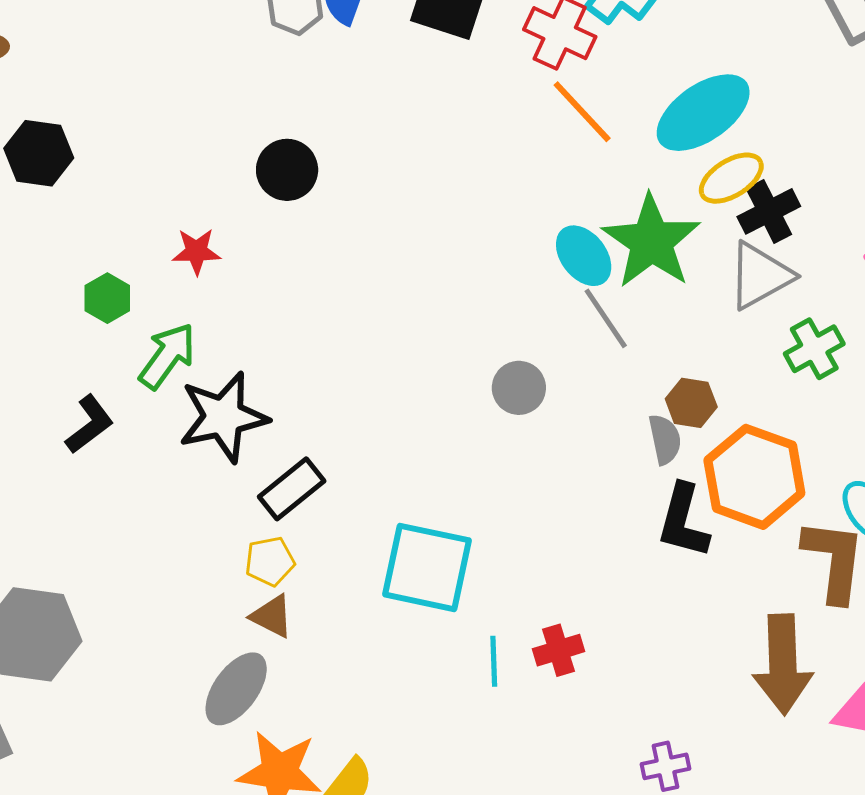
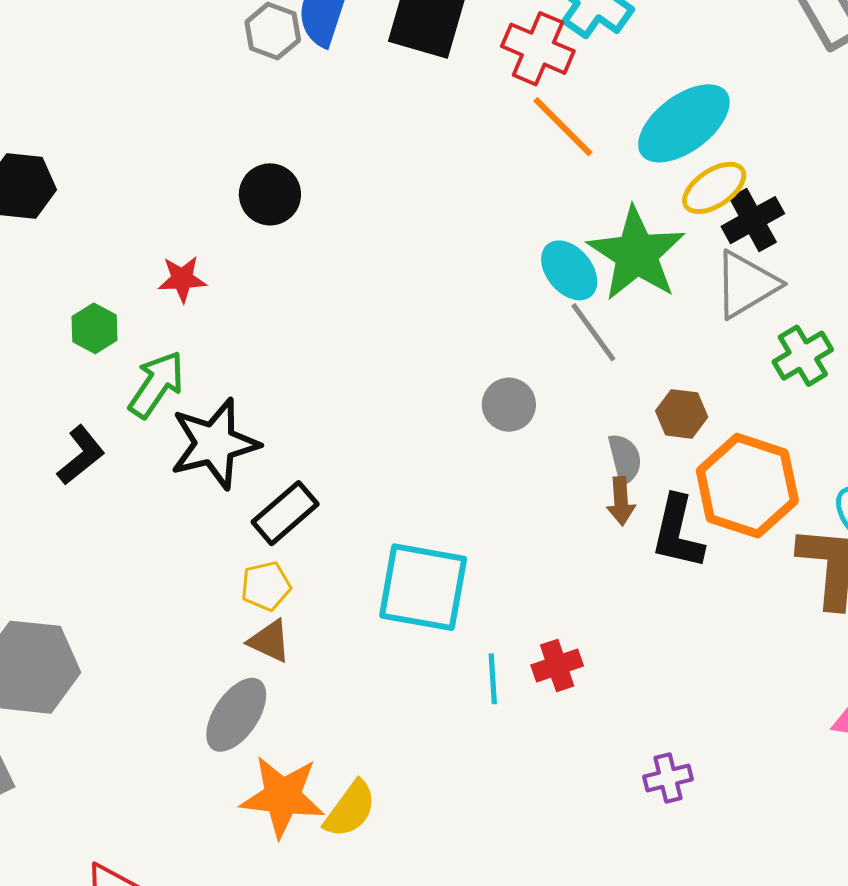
gray semicircle: (665, 439) -> (625, 459), moved
brown arrow: (783, 664) -> (621, 501), moved, size x0.5

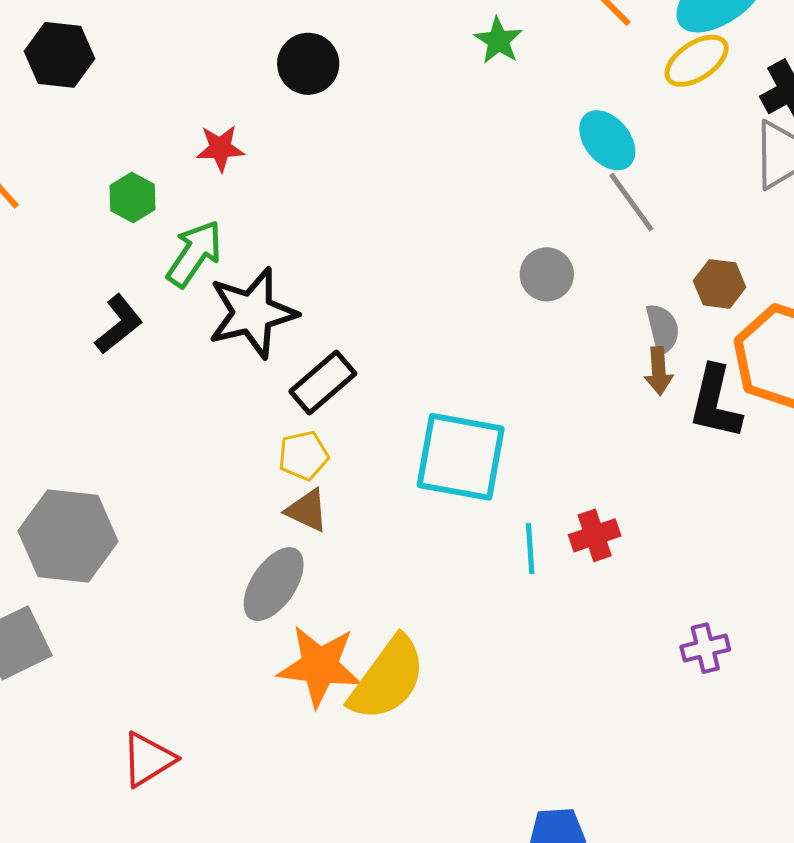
yellow ellipse: (714, 188) -> (697, 61), moved
green star: (636, 254) -> (498, 40), moved, size x0.5
yellow semicircle: (350, 809) -> (387, 679), size x1.5

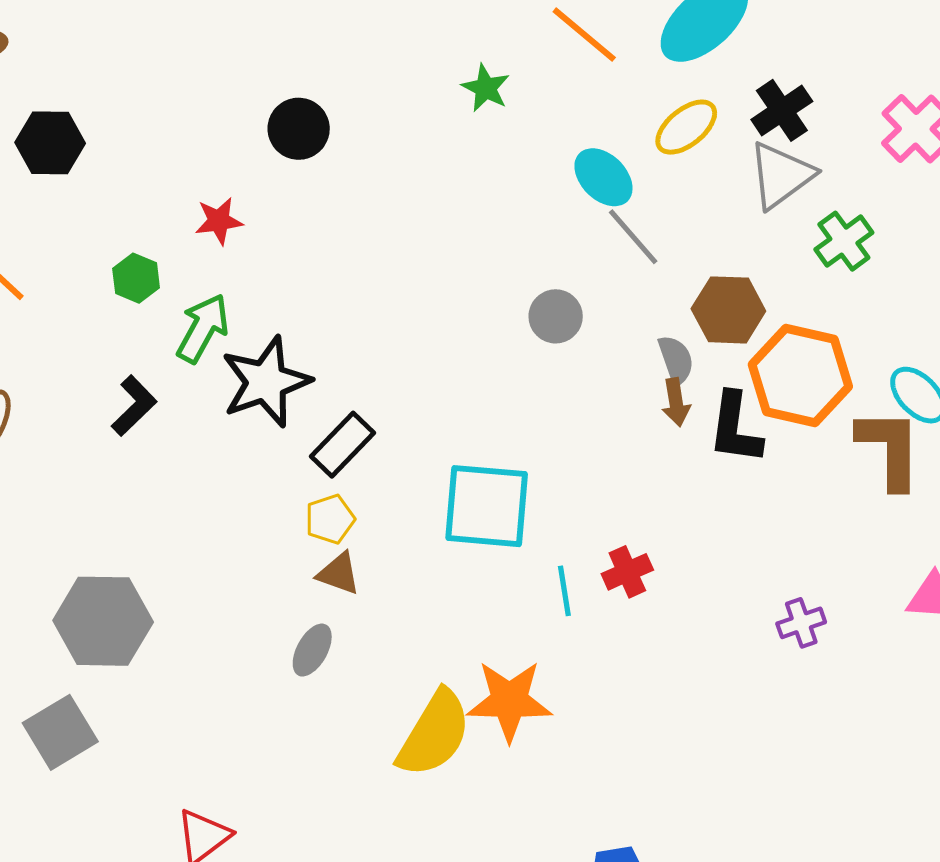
yellow ellipse: (697, 61) -> (686, 127), moved
brown hexagon: (719, 284) -> (728, 310), size x1.4
gray ellipse: (274, 584) -> (312, 650), size x0.7
purple cross: (705, 648) -> (801, 623), moved
orange star: (320, 666) -> (509, 701), moved

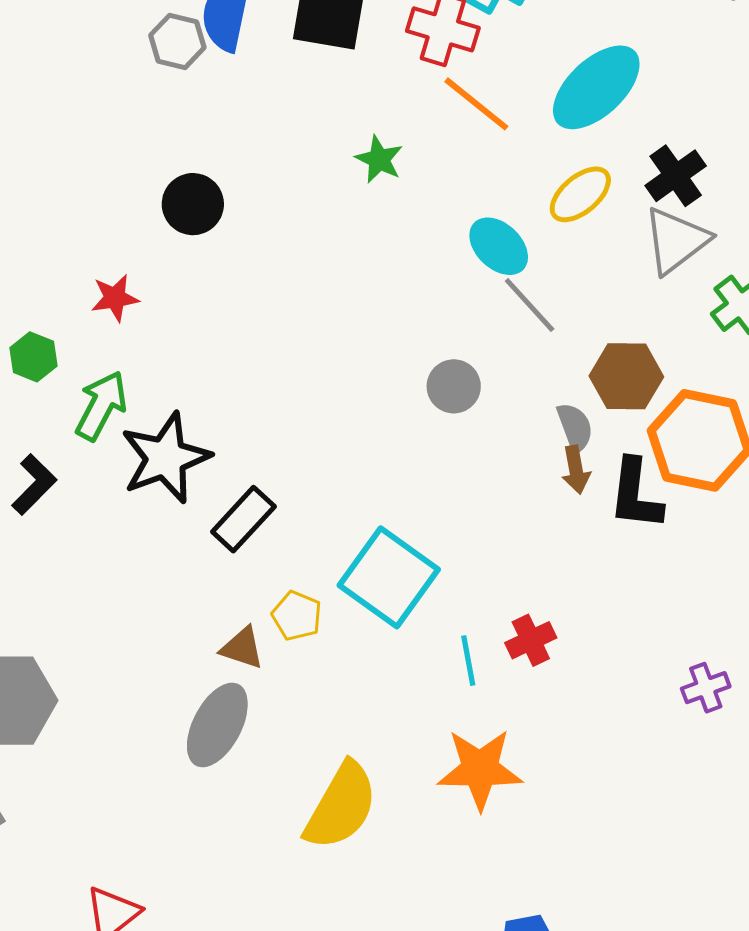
cyan square: (487, 506) -> (389, 577), turned 32
yellow pentagon: (330, 519) -> (297, 616), moved, turned -30
gray ellipse: (312, 650) -> (217, 725), size x1.6
orange star: (509, 701) -> (480, 769), moved

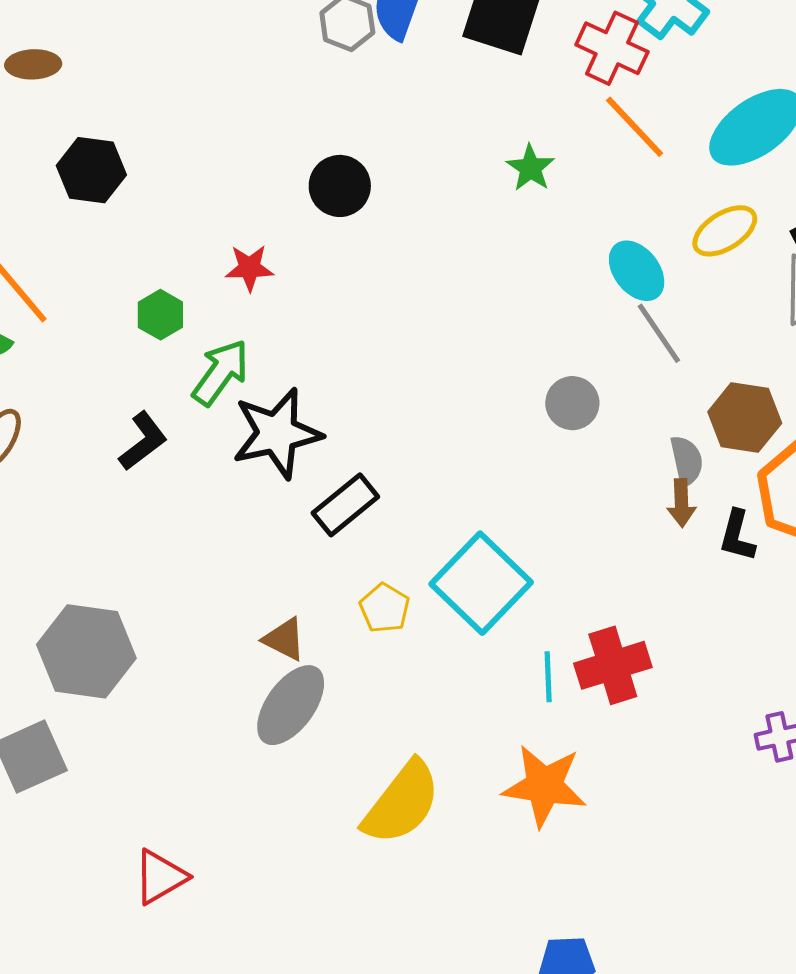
black L-shape: (636, 494) -> (737, 536), size x0.7
red cross: (531, 640) -> (613, 665), size x1.5
brown triangle: (242, 648) -> (284, 639), moved

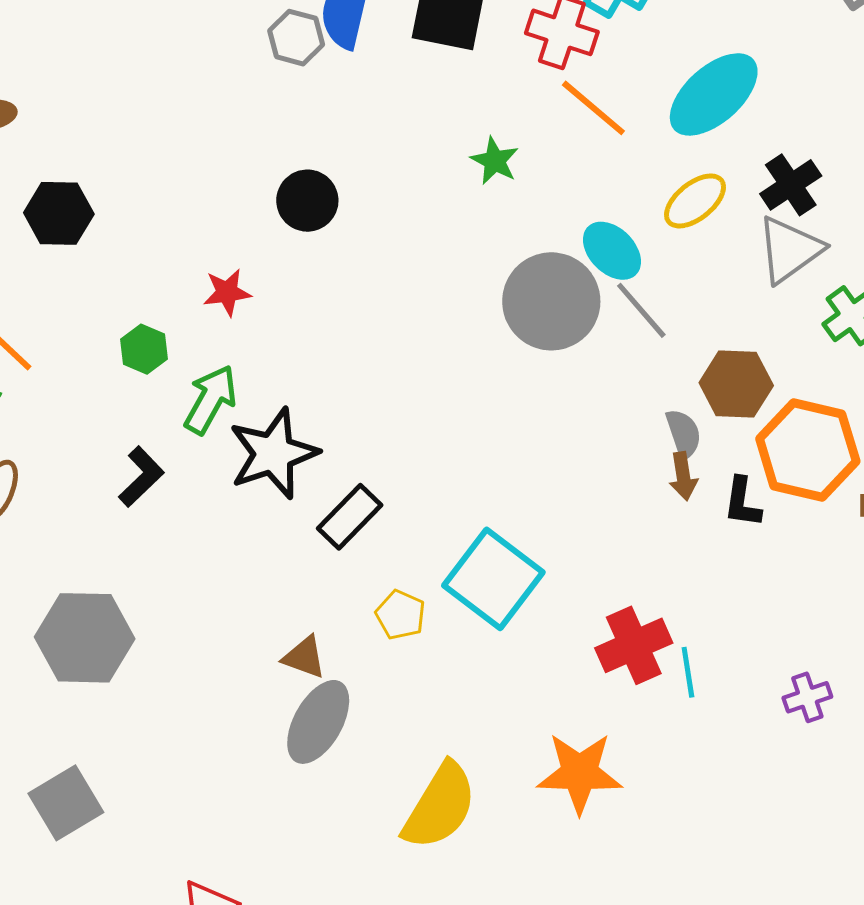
gray circle: (572, 403) -> (551, 301), moved, size x1.8
gray hexagon: (86, 651) -> (85, 638), moved
cyan line: (548, 677) -> (688, 672), moved

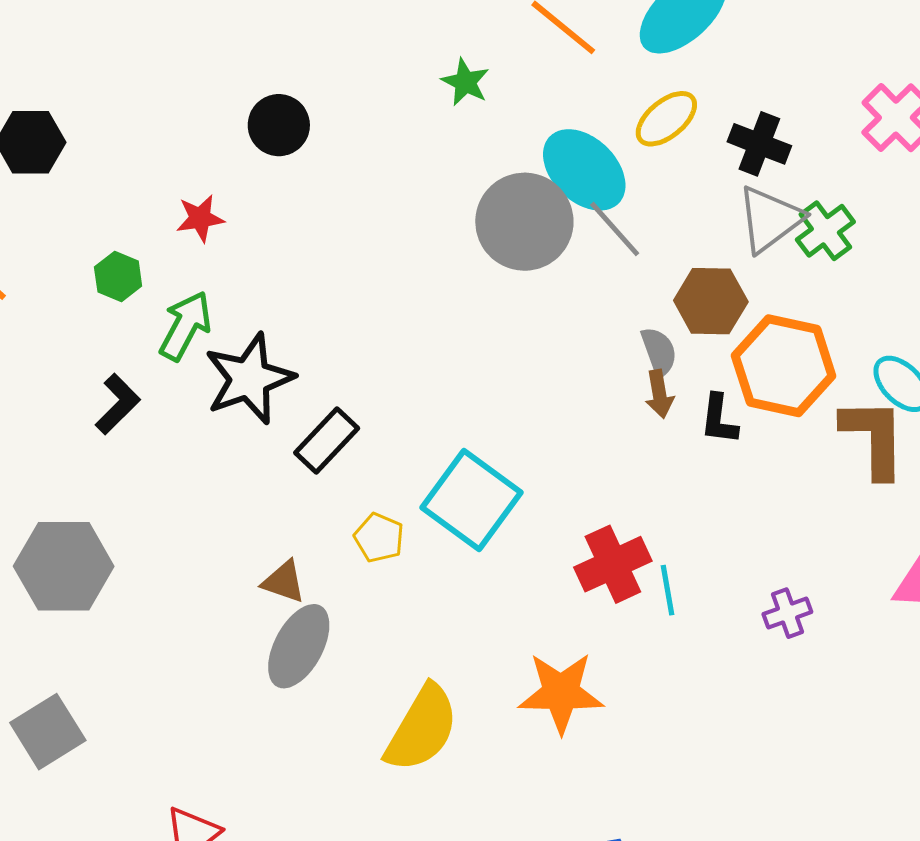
black cross: (791, 185) -> (759, 144), moved, turned -34
gray triangle: (789, 250) -> (770, 219), moved
cyan ellipse: (612, 251) -> (584, 170), size x1.4

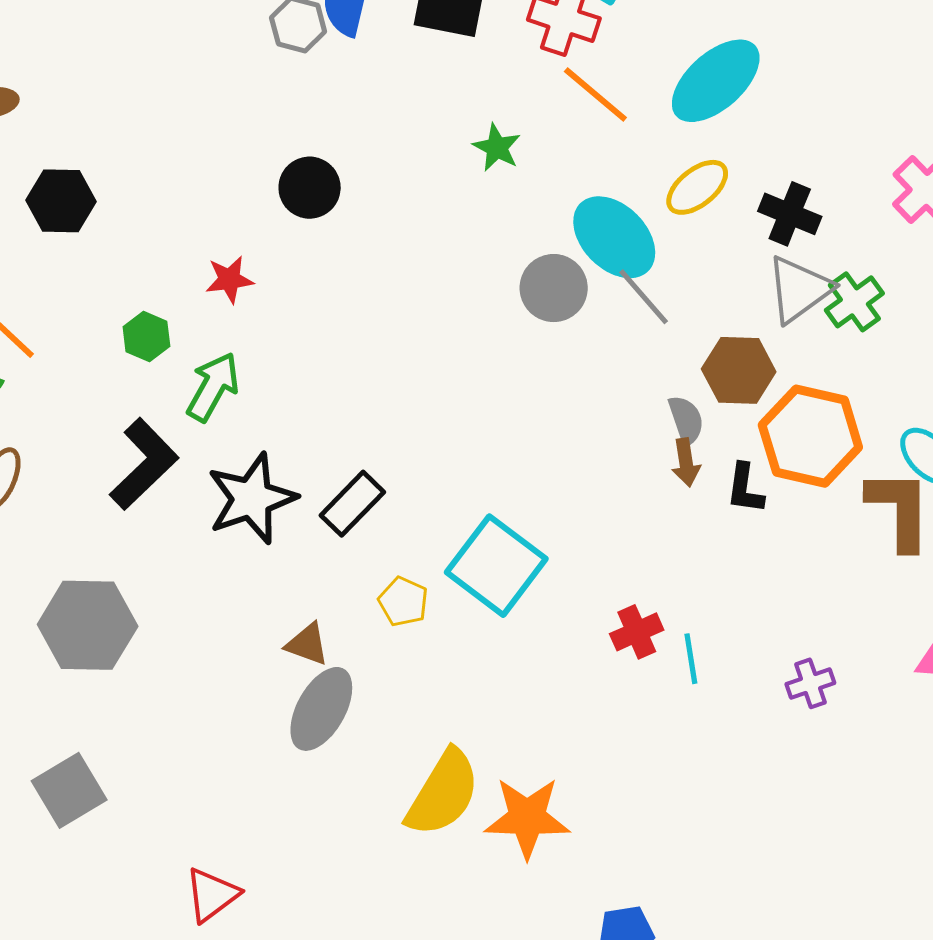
gray circle: (524, 222) -> (554, 288), size x0.7
black star: (249, 379) -> (252, 499), moved
black L-shape: (118, 404) -> (144, 464), size x1.5
red cross: (613, 564) -> (637, 632), size x0.7
orange star: (561, 693) -> (527, 818), moved

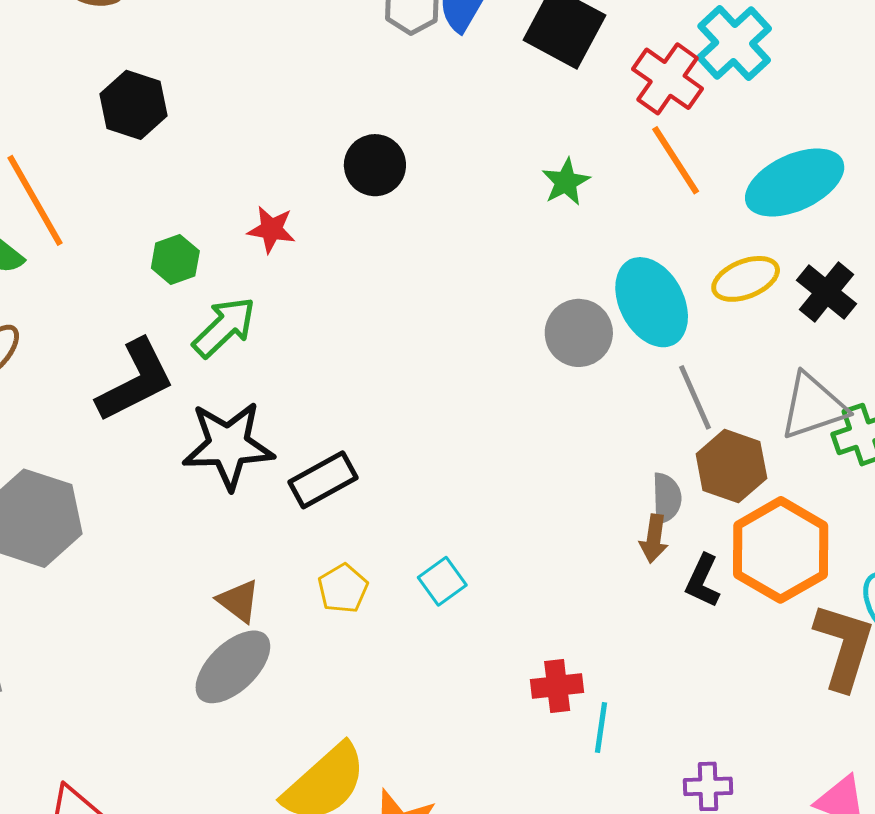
black cross: (790, 214) -> (827, 292), moved
gray line: (644, 297) -> (695, 397), moved
cyan square: (496, 566) -> (442, 581), size x0.5

